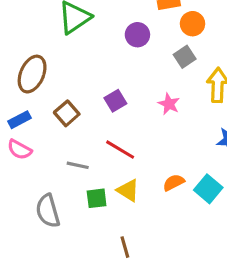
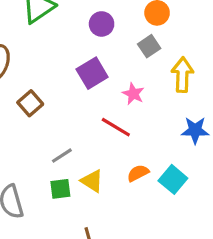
purple square: (115, 101) -> (92, 73), moved, size x1.4
red line: (120, 150) -> (116, 127), moved
gray line: (78, 165) -> (62, 156), moved, turned -45

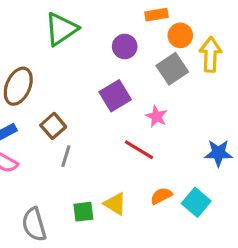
gray square: (149, 46) -> (172, 69), size x1.4
yellow arrow: (182, 75) -> (210, 54), moved
gray line: (62, 156) -> (66, 156), moved, turned -40

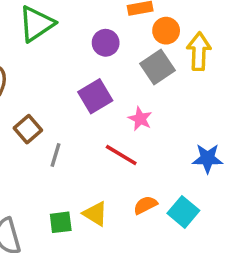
gray line: (66, 156) -> (56, 155), moved

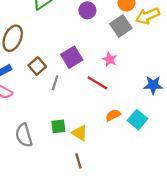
yellow arrow: (199, 51) -> (148, 16), turned -115
purple square: (95, 96) -> (72, 57), moved
yellow triangle: (95, 214) -> (80, 133), moved

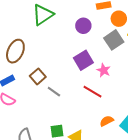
purple square: (72, 57) -> (83, 60), moved
gray line: (55, 83) -> (54, 92), turned -72

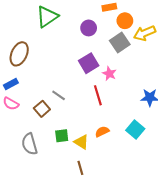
brown square: (38, 76) -> (42, 109), moved
red line: (92, 92) -> (98, 95), turned 42
orange semicircle: (107, 121) -> (102, 132), moved

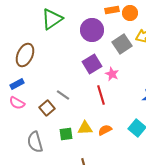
orange circle: (125, 21) -> (130, 13), moved
purple circle: (89, 28) -> (92, 30), size x1.5
yellow triangle: (81, 142) -> (85, 128), moved, turned -35

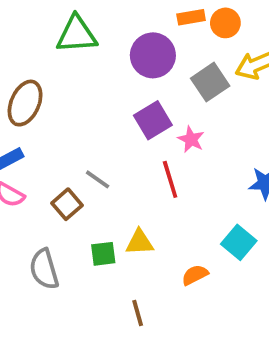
green triangle: (52, 19) -> (77, 34), turned 30
orange semicircle: (105, 130) -> (195, 275), moved

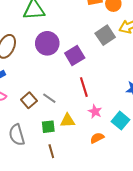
purple circle: (153, 55) -> (47, 43), moved
pink star: (191, 139) -> (95, 111), moved
gray line: (98, 179) -> (49, 98), moved
brown line: (138, 313) -> (51, 151), moved

